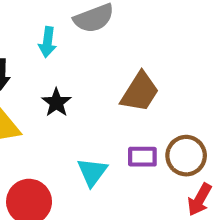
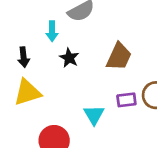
black star: (56, 103) -> (69, 58), moved

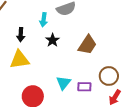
purple rectangle: (126, 100) -> (84, 87), moved

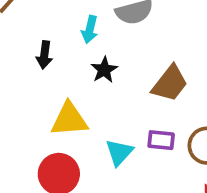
yellow triangle: (20, 60) -> (69, 119), moved
purple rectangle: (84, 87) -> (161, 140), moved

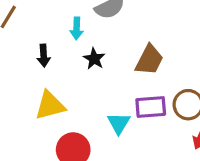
yellow triangle: (69, 119) -> (50, 105), moved
purple rectangle: (161, 140) -> (151, 107), size x1.4

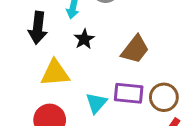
black arrow: (44, 56) -> (38, 28), size x1.5
yellow triangle: (50, 105) -> (55, 73), moved

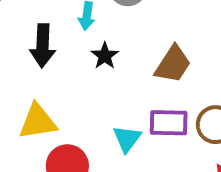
yellow triangle: (55, 73) -> (38, 122), moved

